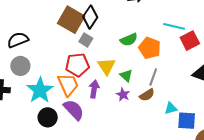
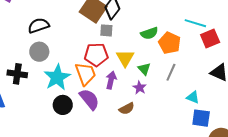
gray square: (86, 40) -> (106, 30), turned -32
brown semicircle: (147, 95) -> (127, 109), moved
cyan triangle: (171, 108) -> (193, 97), moved, turned 32

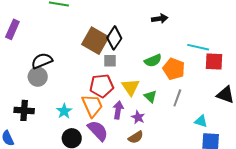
red square: (210, 39) -> (214, 61), turned 30
gray circle: (39, 52) -> (38, 77), moved
cyan star: (57, 77) -> (64, 111), size x0.6
purple star: (140, 88) -> (138, 117), moved

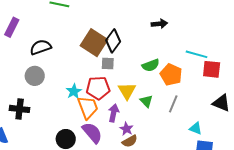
black semicircle: (42, 61) -> (41, 47), moved
cyan star: (64, 111) -> (74, 91), moved
purple star: (138, 117) -> (126, 129), moved

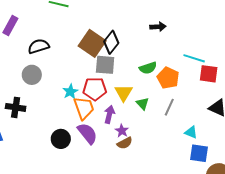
gray square: (108, 64) -> (105, 65), size x1.5

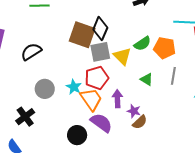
gray circle: (32, 75) -> (45, 89), moved
yellow triangle: (123, 93) -> (122, 56), moved
black cross: (16, 107) -> (25, 117), turned -30

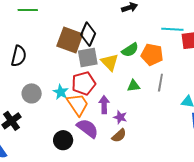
black semicircle: (31, 52) -> (19, 56), turned 135
green triangle: (147, 79) -> (134, 86), turned -40
brown semicircle: (140, 122) -> (119, 136), moved

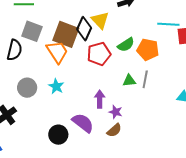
gray square: (88, 57) -> (32, 31), moved, turned 30
yellow triangle: (110, 62) -> (100, 20), moved
red pentagon: (84, 83) -> (99, 54), moved
gray line: (160, 83) -> (145, 79), moved
orange trapezoid: (78, 105) -> (57, 52), moved

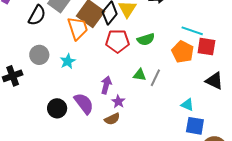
orange pentagon: (148, 50) -> (183, 52), moved

